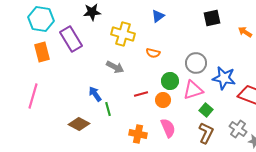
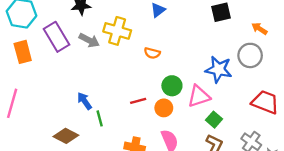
gray circle: (196, 63) -> (250, 55), moved
gray arrow: (115, 67) -> (89, 40), moved
blue star: (224, 78) -> (219, 69), moved

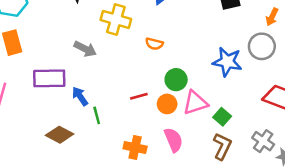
orange arrow: (259, 29) -> (272, 17), turned -98
purple rectangle: (56, 37) -> (49, 78), moved, turned -60
gray arrow: (89, 40) -> (85, 49), moved
pink triangle: (199, 96) -> (195, 103), moved

